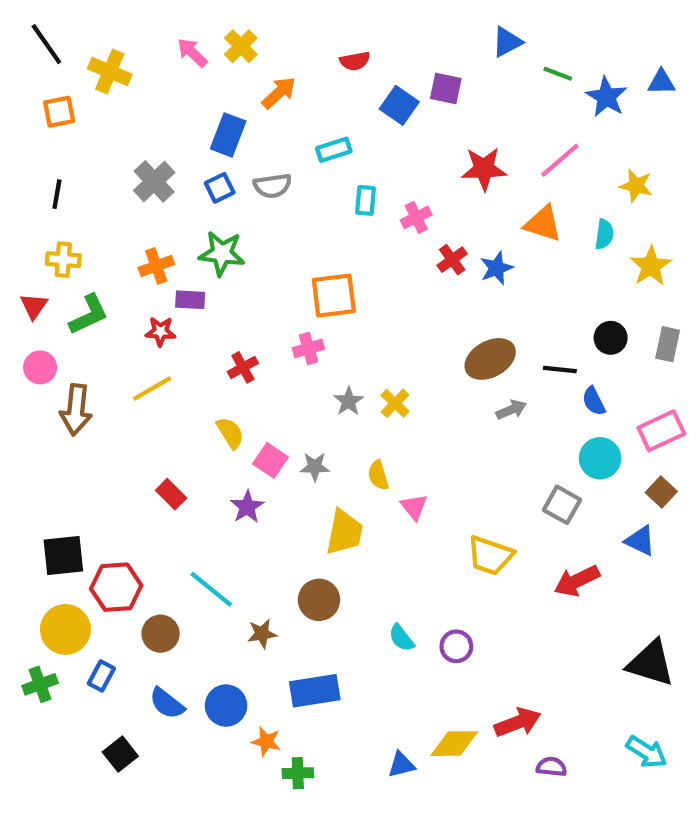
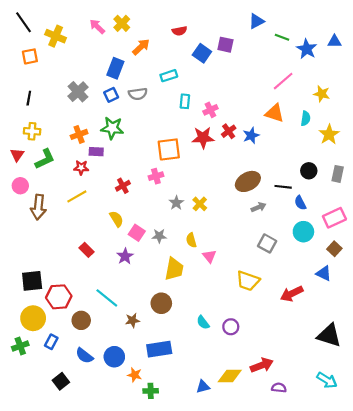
red star: (484, 169) -> (203, 138), moved
gray square: (562, 505) -> (267, 243), moved

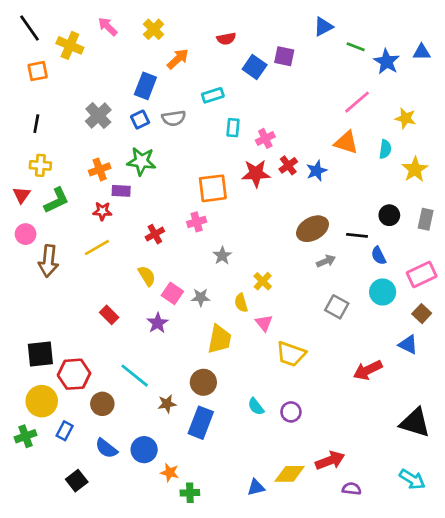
pink arrow: (97, 27) -> (108, 27), moved
yellow cross: (200, 204) -> (263, 281), moved
yellow trapezoid: (248, 281) -> (291, 354), moved
blue rectangle: (159, 349) -> (201, 423), moved, turned -60

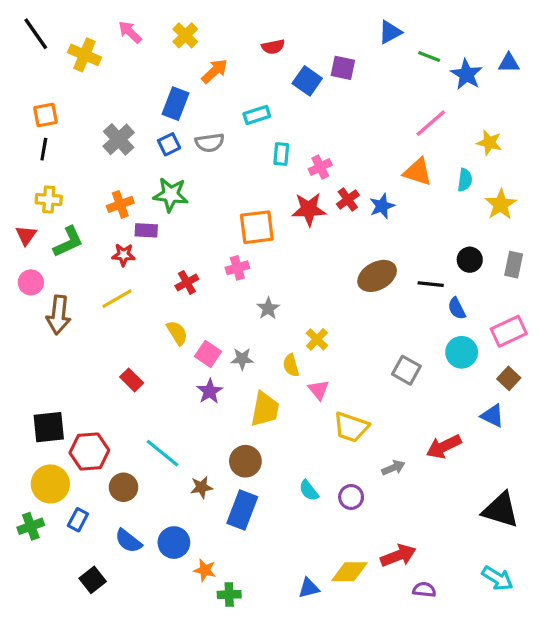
orange square: (38, 71) -> (45, 115), moved
gray arrow: (326, 261) -> (393, 468), moved
purple star: (158, 323) -> (210, 391), moved

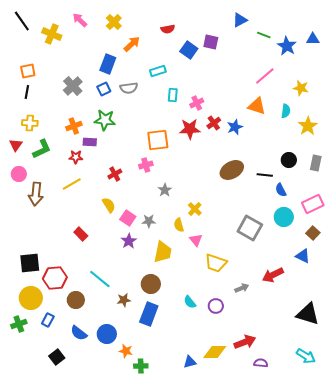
gray square: (406, 370) -> (250, 228), size x1.4

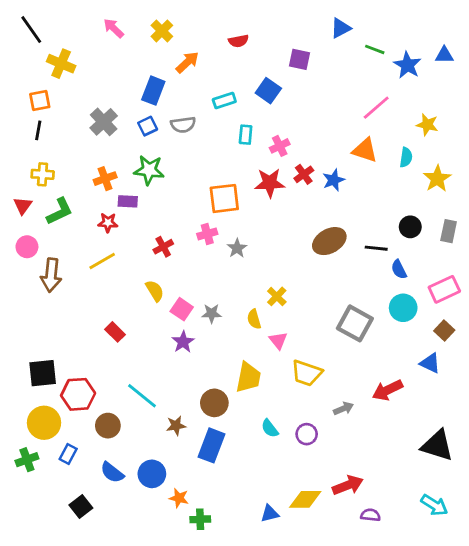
yellow cross: (52, 34) -> (61, 64), moved
blue square: (189, 50) -> (268, 91), moved
gray star: (165, 190) -> (237, 248), moved
yellow trapezoid: (163, 252) -> (248, 377), moved

